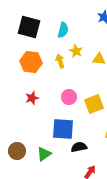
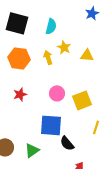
black semicircle: (79, 147) -> (67, 143), turned -119

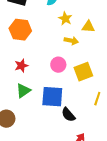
yellow arrow: (48, 57) -> (71, 41), moved, turned 120
green triangle: (32, 150) -> (23, 91), moved

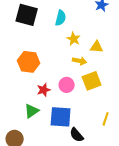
orange hexagon: (20, 30) -> (29, 62), moved
red star: (21, 66) -> (44, 90), moved
yellow square: (83, 72) -> (92, 81), moved

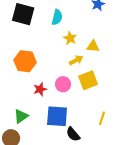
yellow arrow: (80, 61) -> (76, 60), turned -40
green triangle: (32, 111) -> (21, 116), moved

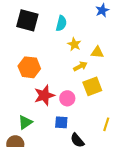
pink circle: (63, 84) -> (67, 98), moved
red star: (40, 89) -> (44, 95), size x1.5
blue square: (57, 116) -> (61, 122), size x0.6

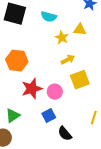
cyan semicircle: (61, 23) -> (49, 17), turned 91
yellow triangle: (97, 52) -> (80, 30), moved
blue square: (61, 122) -> (49, 116), turned -32

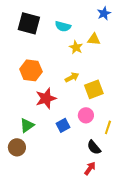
yellow arrow: (68, 60) -> (72, 77), moved
pink circle: (55, 92) -> (86, 115), moved
black semicircle: (65, 134) -> (94, 147), moved

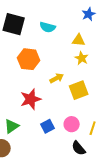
yellow star: (76, 47) -> (82, 58), moved
orange hexagon: (31, 70) -> (29, 59), moved
pink circle: (86, 115) -> (72, 124), moved

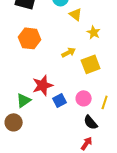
yellow triangle: (79, 40) -> (76, 14), moved, turned 32
orange hexagon: (29, 59) -> (30, 38), moved
red star: (31, 99) -> (43, 85), moved

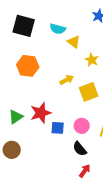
green triangle: (24, 100) -> (16, 117), moved
blue square: (60, 100) -> (58, 128), turned 32
black semicircle: (91, 122) -> (80, 149), moved

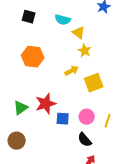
black square: (24, 26) -> (29, 17), size x0.6
yellow star: (92, 60) -> (85, 51), moved

